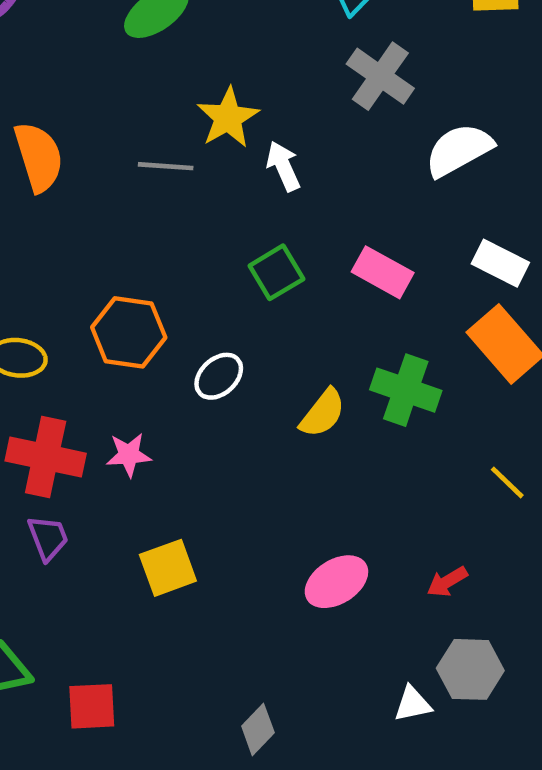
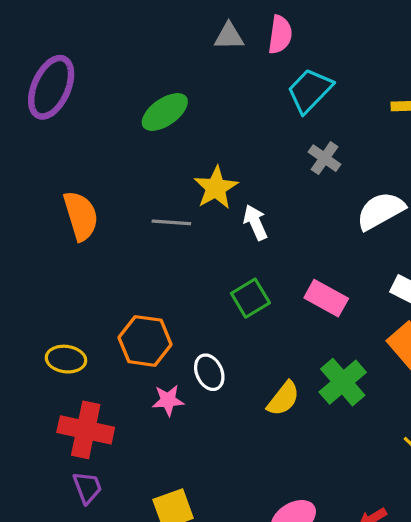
gray cross: (380, 76) -> (325, 158), size x0.7
white ellipse: (219, 376) -> (209, 372), turned -72
green cross: (406, 390) -> (343, 382), turned 30
pink star: (129, 455) -> (168, 400), moved

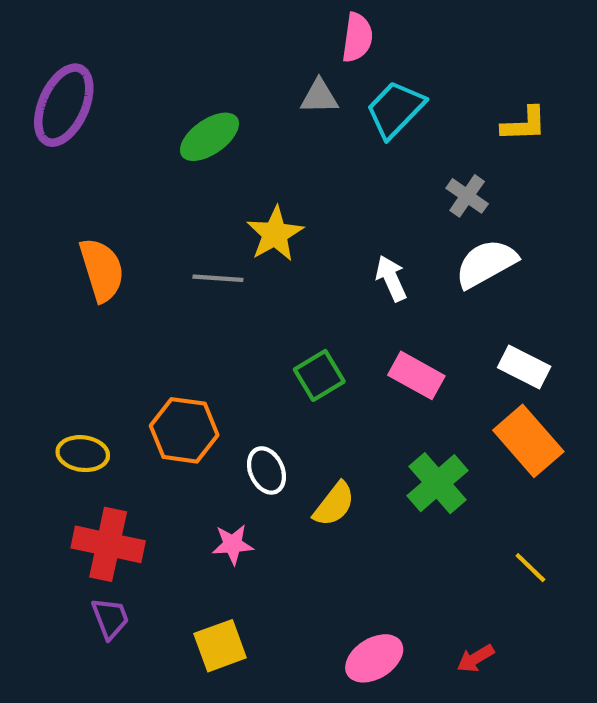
gray triangle: (229, 36) -> (319, 97), moved
gray cross: (325, 158) -> (467, 196), moved
white arrow: (255, 222) -> (391, 278), moved
yellow semicircle: (283, 399) -> (334, 504), moved
pink star: (168, 400) -> (233, 544), moved

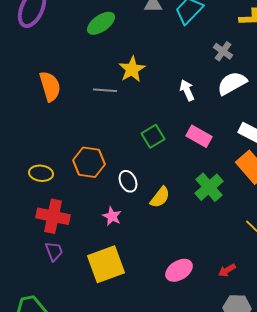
pink star: (233, 544) -> (112, 216), turned 30
yellow square: (220, 646) -> (106, 264), size x1.5

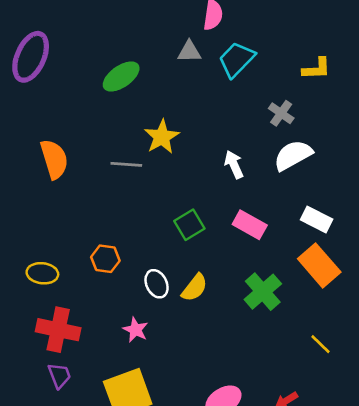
orange hexagon: (89, 162) -> (105, 259), size x0.7
yellow semicircle: (160, 197) -> (195, 288), moved

